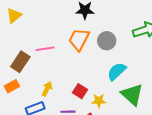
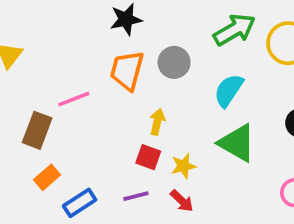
cyan semicircle: (117, 71) -> (229, 90), moved
orange rectangle: (12, 86) -> (47, 177), moved
yellow arrow: (47, 89) -> (157, 122), moved

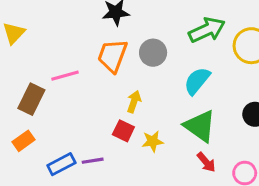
orange rectangle: (47, 177) -> (23, 141), moved
purple line: (136, 196) -> (93, 161), moved
red arrow: (182, 201) -> (206, 162), moved

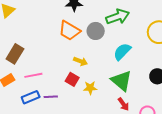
green arrow: (207, 30) -> (118, 17), moved
orange trapezoid: (112, 56) -> (69, 31), turned -85
pink line: (65, 76) -> (33, 75), moved
yellow arrow: (134, 102) -> (81, 61), turned 88

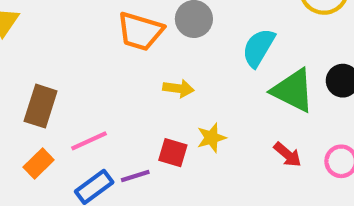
red square: (72, 79) -> (173, 153), moved
green triangle: (121, 81) -> (293, 90), moved

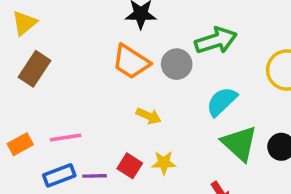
brown rectangle: (41, 106) -> (35, 69), moved

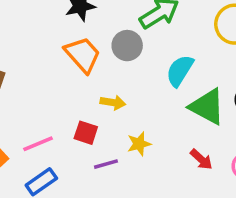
orange trapezoid: (131, 62) -> (83, 55), turned -150
red square: (130, 166) -> (86, 133), moved
purple line: (95, 176) -> (106, 164), moved

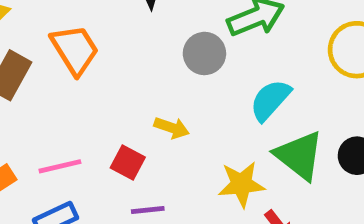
orange trapezoid: (83, 55) -> (75, 50), moved
yellow star: (139, 144) -> (241, 184), moved, size x1.4

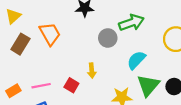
yellow arrow: (172, 128) -> (92, 71), turned 64
green triangle: (299, 156) -> (148, 85), turned 30

